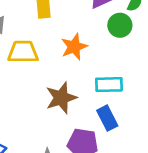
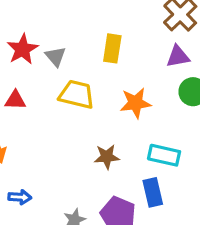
brown star: (61, 98) -> (107, 157), size x0.7

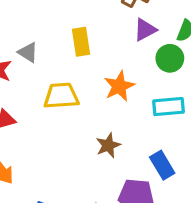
gray triangle: (55, 57) -> (28, 52), moved
cyan rectangle: (164, 155) -> (169, 107), moved

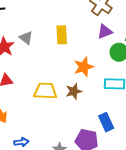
yellow trapezoid: (61, 96) -> (45, 91), moved
brown star: (108, 145) -> (74, 91), moved

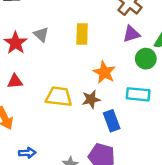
orange star: (84, 67) -> (104, 72), turned -30
blue rectangle: (106, 122) -> (112, 121), moved

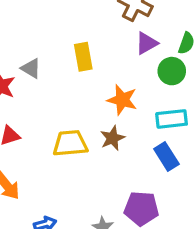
blue rectangle: (112, 121) -> (166, 156), moved

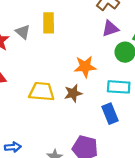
yellow rectangle: (83, 57) -> (49, 23), moved
orange star: (122, 100) -> (85, 67), turned -30

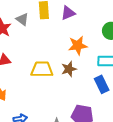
purple triangle: (110, 29) -> (68, 13), moved

